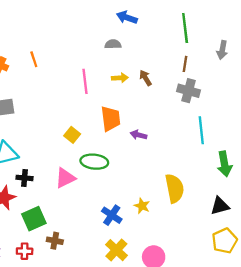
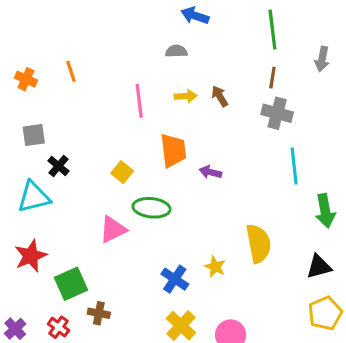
black cross: (25, 178) -> (59, 166), moved, turned 35
red cross: (25, 251) -> (59, 327), turned 35

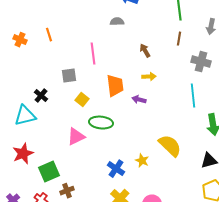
yellow arrow: (186, 96) -> (149, 77), moved
gray cross: (277, 113) -> (201, 62), moved
gray square: (34, 135) -> (69, 76), moved
yellow semicircle: (258, 243) -> (170, 146), turned -35
brown cross: (99, 313) -> (67, 191), turned -32

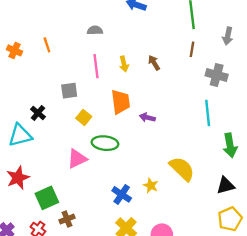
gray semicircle: (117, 22) -> (95, 30), moved
yellow arrow: (149, 77) -> (124, 64), moved, turned 80

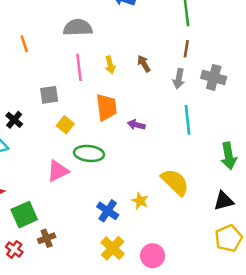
gray semicircle: (95, 30) -> (78, 28), size x1.6
gray arrow: (228, 36) -> (179, 79), moved
cyan line: (208, 113) -> (187, 120), moved

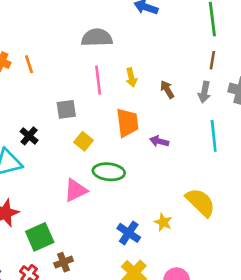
orange line: (24, 44) -> (29, 64), moved
brown arrow: (144, 64) -> (167, 89), moved

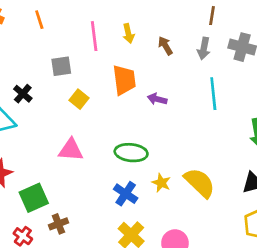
orange line: (29, 64) -> (39, 20), moved
green ellipse: (109, 172) -> (131, 153), moved
pink triangle: (76, 190) -> (71, 150), turned 30
yellow semicircle: (200, 202) -> (200, 183), moved

